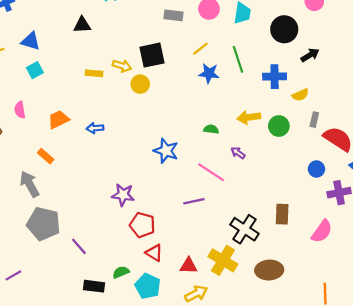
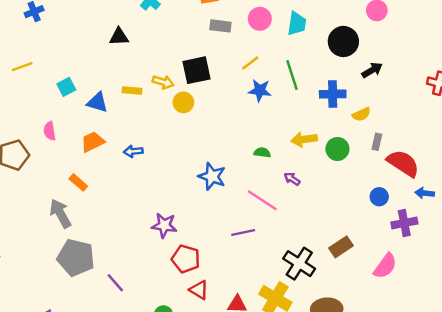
blue triangle: (31, 41) -> (97, 102), moved
brown rectangle: (282, 214) -> (341, 247), turned 54

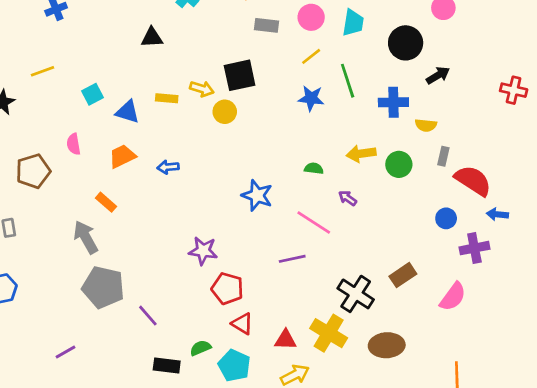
yellow line: (250, 63) -> (311, 56), moved
yellow semicircle: (361, 114) -> (426, 125), turned 30

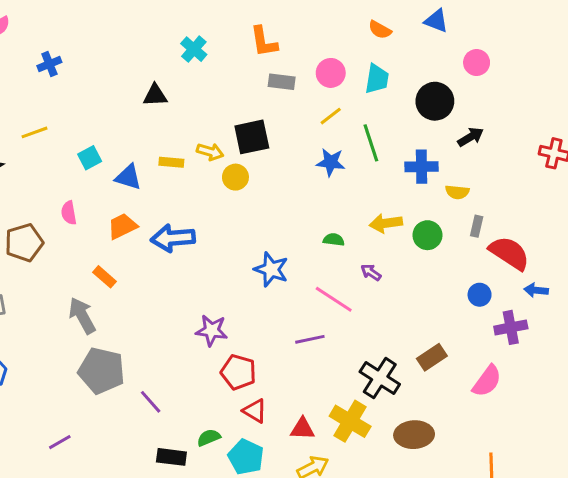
blue arrow: (168, 167) -> (173, 238), size x1.8

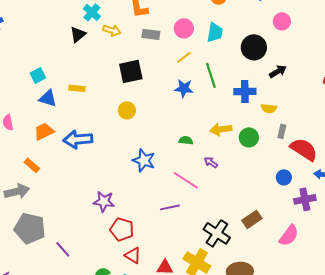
black triangle: (155, 95) -> (78, 34), moved, turned -36
yellow arrow: (210, 152) -> (112, 30), moved
cyan square: (90, 158) -> (38, 75), moved
yellow circle: (235, 177) -> (127, 110), moved
gray arrow: (82, 316) -> (17, 191), turned 105

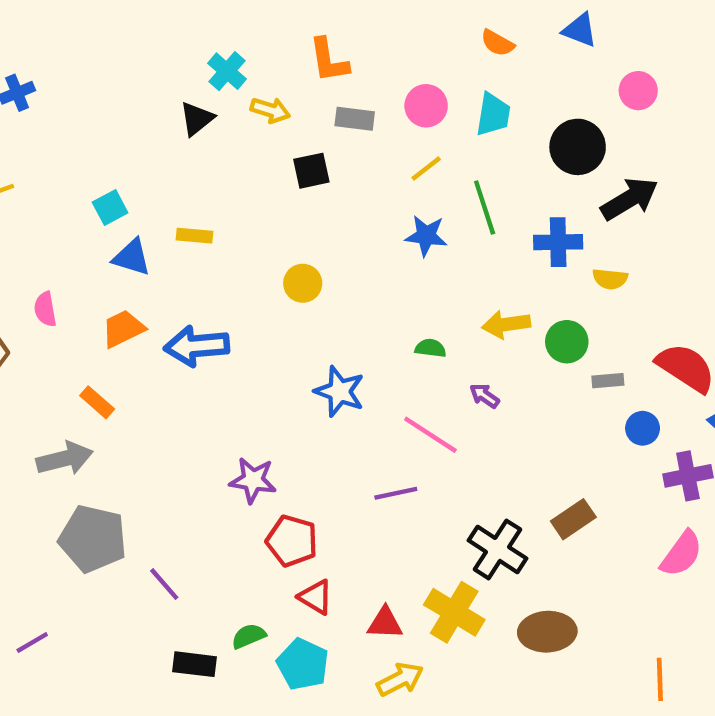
black square: (131, 71) -> (311, 171), moved, size x0.7
black arrow: (278, 71) -> (630, 199), size x1.5
gray rectangle: (282, 131) -> (608, 381), moved, turned 72
pink semicircle: (289, 235) -> (681, 554), moved

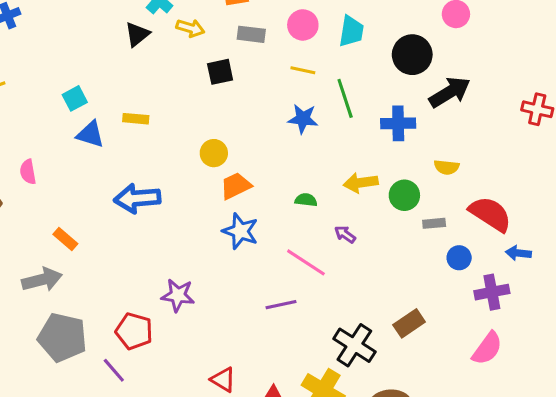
yellow line: (426, 169) -> (303, 70), turned 50
yellow semicircle: (610, 279) -> (447, 167), moved
orange trapezoid: (123, 329) -> (236, 186), moved
red pentagon: (292, 541) -> (134, 331), moved

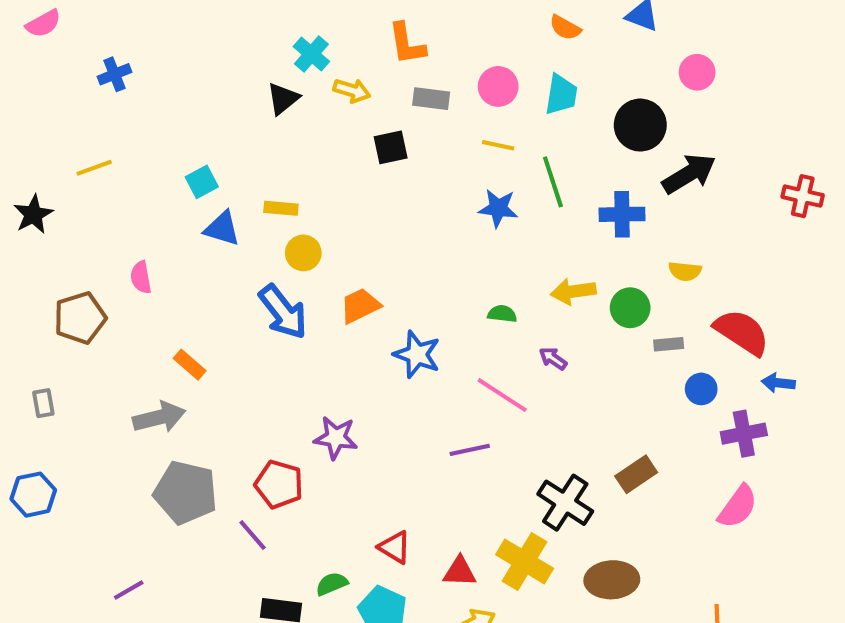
yellow circle: (214, 153) -> (303, 253), moved
orange trapezoid: (236, 186) -> (360, 306), moved
blue arrow: (137, 198) -> (283, 312), turned -123

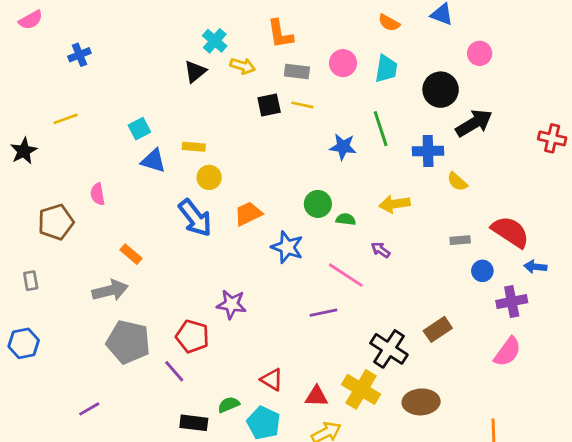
yellow line: (498, 145) -> (303, 105), moved
yellow semicircle: (685, 271) -> (457, 182), moved, turned 35
green circle: (630, 308) -> (318, 204), moved

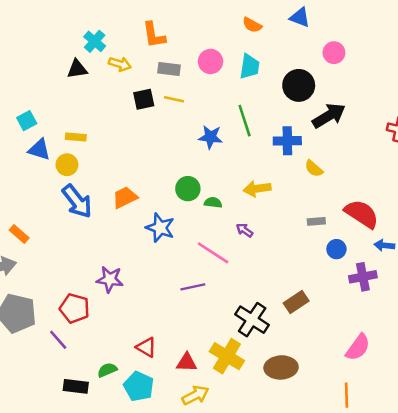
black triangle: (195, 71) -> (77, 69), turned 30
yellow circle: (209, 177) -> (67, 165), moved
pink semicircle: (507, 352) -> (358, 347), moved

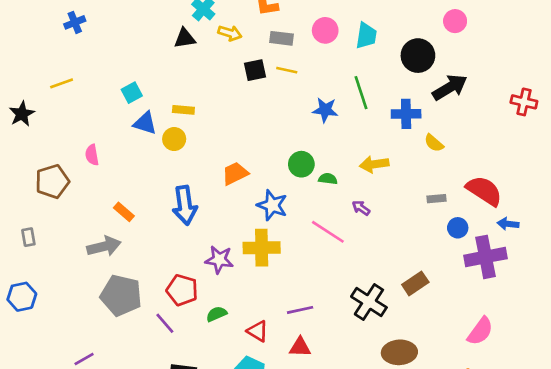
blue arrow: (77, 201) -> (185, 205), moved, turned 30
purple cross: (363, 277) -> (486, 257), size x1.4
purple line: (193, 287) -> (300, 310), moved
yellow cross: (227, 356) -> (262, 248), moved, turned -32
green semicircle: (107, 370) -> (217, 314), moved

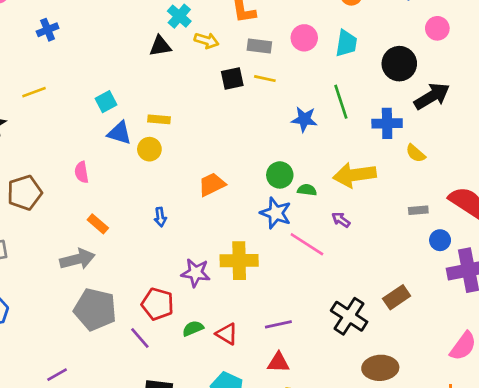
pink semicircle: (92, 155) -> (82, 172), moved
yellow arrow: (374, 164) -> (354, 175), size x1.4
blue arrow: (185, 205) -> (160, 217), size x0.5
blue star: (272, 205) -> (276, 213), moved
red triangle: (258, 331) -> (227, 334), moved

